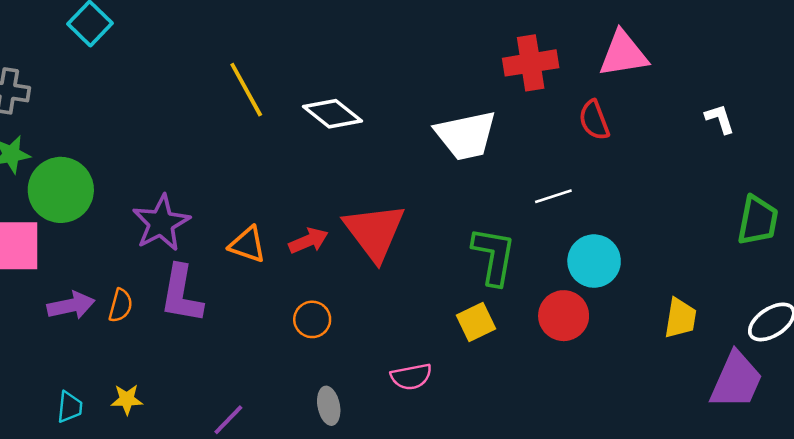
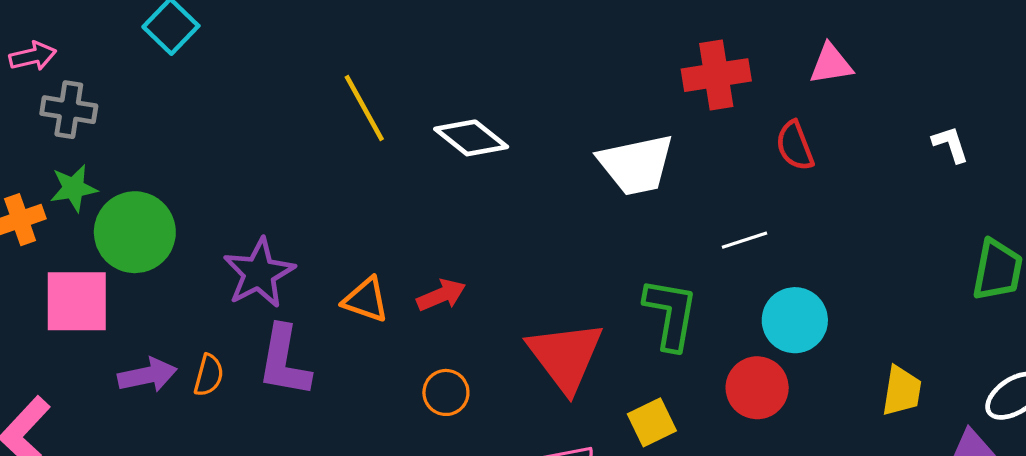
pink triangle: (623, 54) -> (831, 64), size x0.7
red triangle: (374, 232) -> (565, 356), moved
yellow square: (476, 322) -> (652, 422), moved

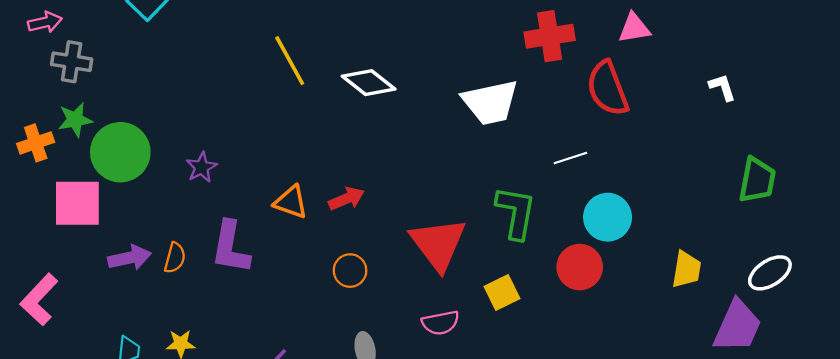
red semicircle: (795, 146) -> (608, 88), size x1.5
purple star: (259, 273) -> (202, 167), moved, size x0.6

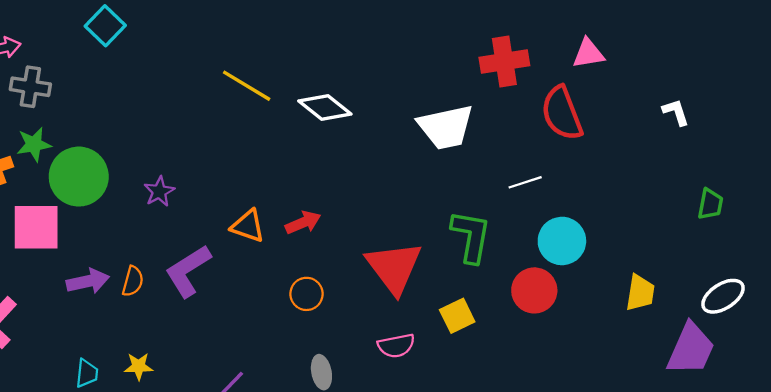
yellow line: (290, 61) -> (247, 86), turned -30
green trapezoid: (757, 180) -> (710, 204), size x0.7
purple L-shape: (231, 247) -> (188, 271), turned 48

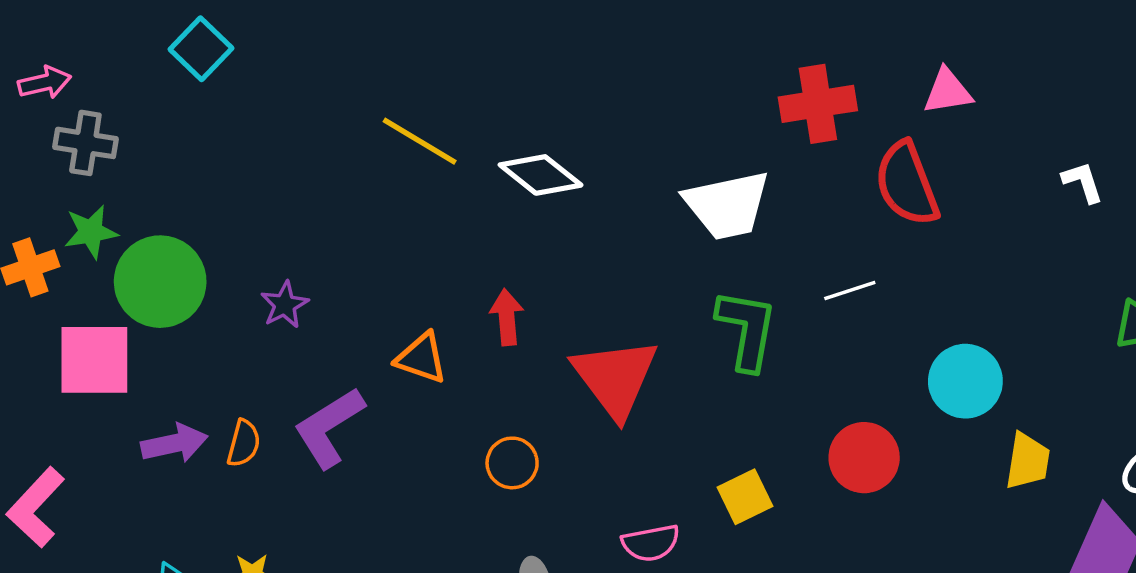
red arrow: (303, 223) -> (507, 317), moved, turned -72
green L-shape: (471, 236) -> (747, 330), moved
cyan circle: (562, 241) -> (965, 381), moved
red triangle: (394, 267) -> (615, 378), moved

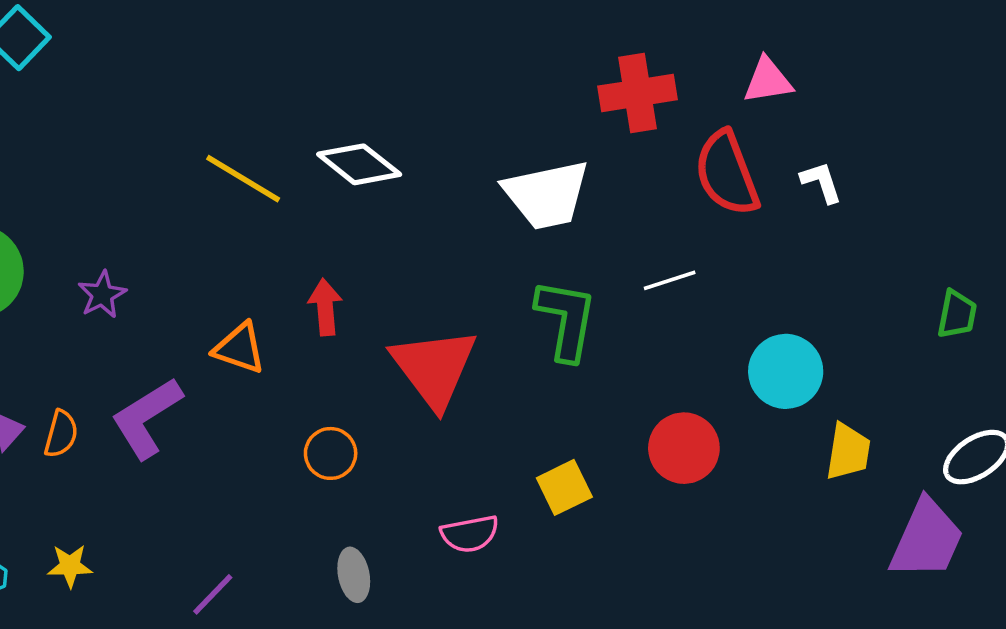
yellow line: (420, 141) -> (243, 179), moved
white L-shape: (1083, 182) -> (821, 182), moved

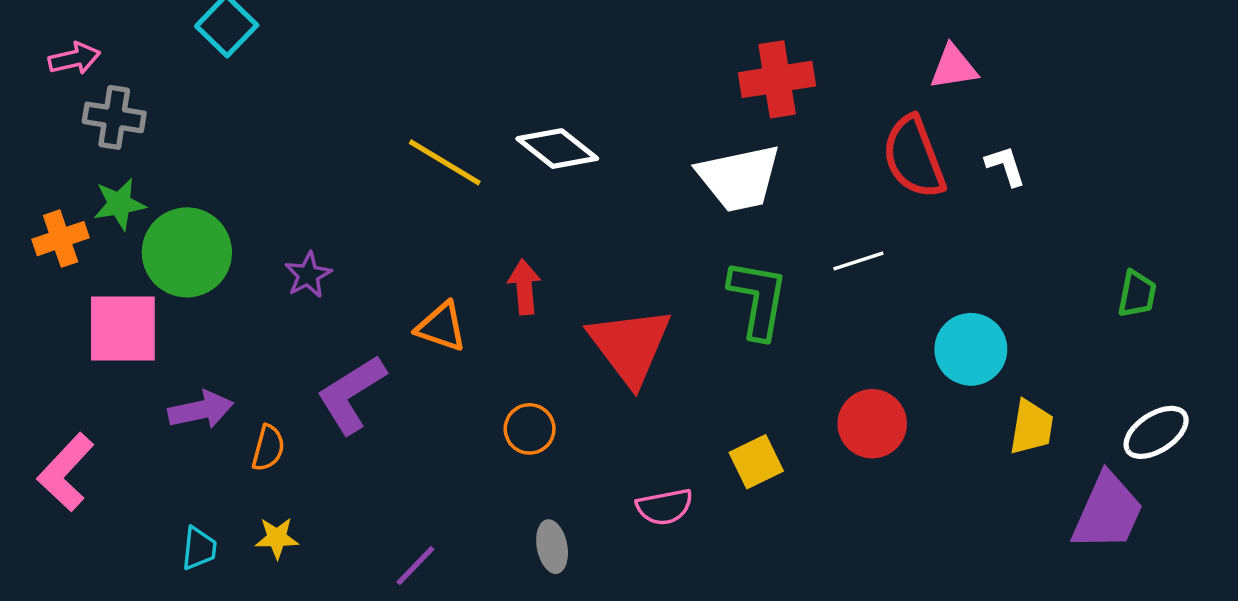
red cross: (638, 93) -> (777, 79), moved
orange semicircle: (61, 434) -> (268, 448), moved

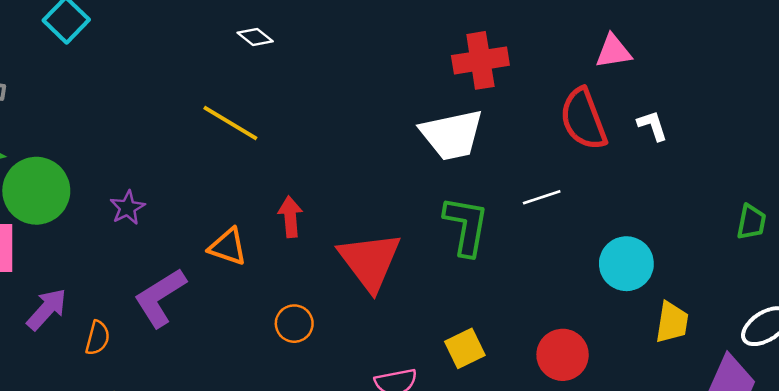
white diamond: (557, 149) -> (255, 37), moved, size x0.6
purple arrow: (201, 410) -> (47, 309), turned -36
red circle: (872, 424) -> (563, 355), moved

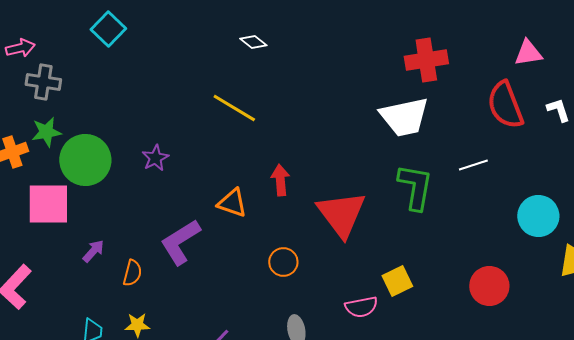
purple star: (127, 208) -> (155, 158), moved
purple arrow: (47, 309) -> (93, 251), size x0.7
yellow square: (465, 348) -> (397, 281), moved

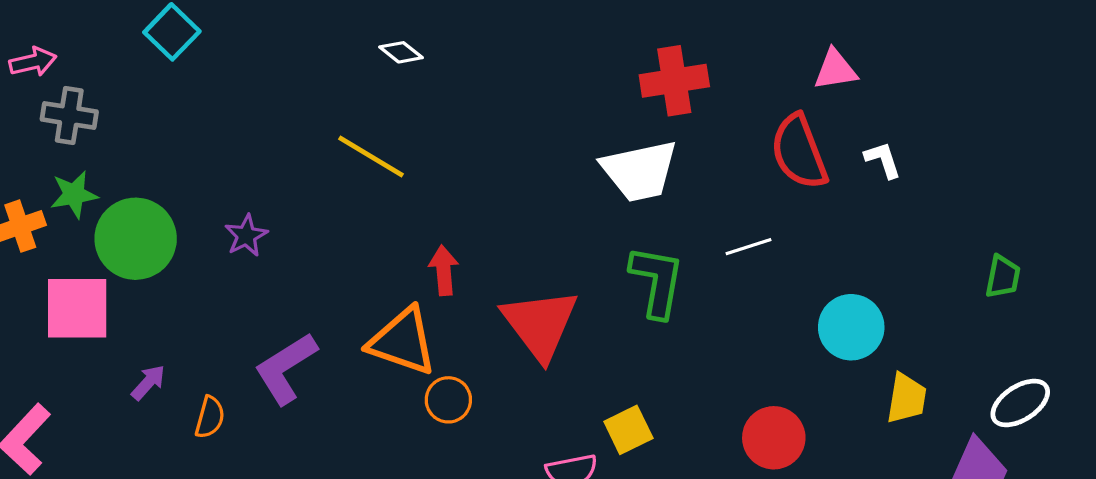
orange triangle: (232, 203) -> (403, 341), moved, size x1.5

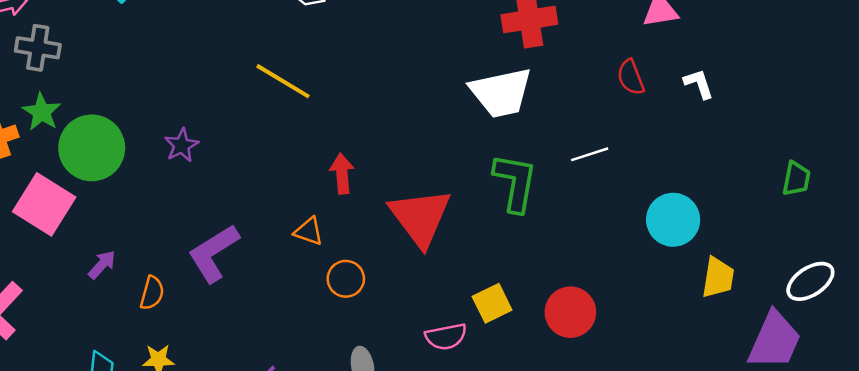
red semicircle: (799, 152) -> (631, 77), size x0.6
green star: (74, 194) -> (42, 112), turned -30
pink square: (77, 308) -> (44, 204), turned 32
orange triangle: (403, 341) -> (309, 231), size x0.5
red circle: (774, 438) -> (570, 312), moved

